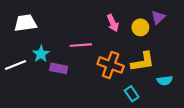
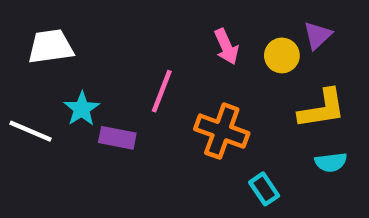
pink line: (81, 45) -> (162, 91), turned -65
yellow L-shape: (143, 62) -> (322, 109), moved
white line: (15, 65) -> (31, 131), turned 45

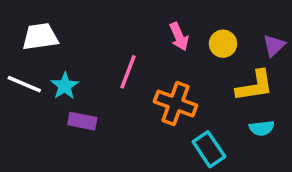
purple triangle: (317, 35) -> (274, 45), moved
white line: (31, 131) -> (24, 84), moved
purple rectangle: (117, 138) -> (82, 121), moved
cyan rectangle: (264, 189) -> (209, 149), size x1.4

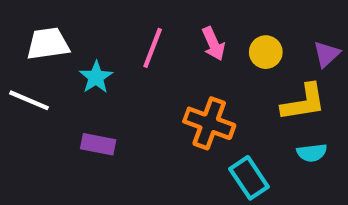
pink line: (128, 72) -> (153, 48), moved
cyan star: (65, 86) -> (96, 77), moved

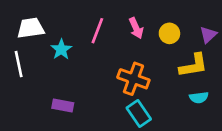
white line: (29, 100) -> (19, 64), turned 55
purple rectangle: (98, 144) -> (63, 105), moved
cyan rectangle: (249, 178) -> (139, 113), moved

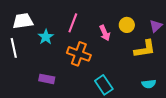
pink arrow: (136, 28) -> (105, 33), moved
orange cross: (133, 79) -> (79, 54), moved
cyan semicircle: (199, 97) -> (149, 84), moved

